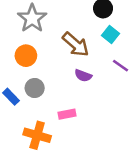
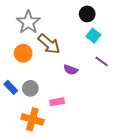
brown arrow: (76, 44) -> (49, 44), moved
gray circle: (35, 88) -> (30, 88), moved

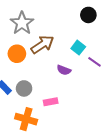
black circle: (87, 14) -> (88, 15), moved
cyan square: (93, 36) -> (78, 48), moved
brown arrow: (49, 44) -> (42, 45), turned -75

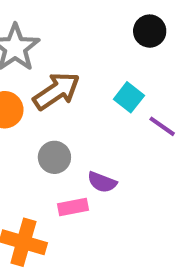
purple semicircle: (64, 70) -> (102, 182), moved
gray circle: (24, 88) -> (54, 157), moved

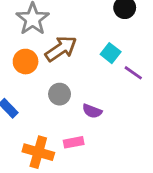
pink rectangle: (73, 207) -> (74, 142), moved

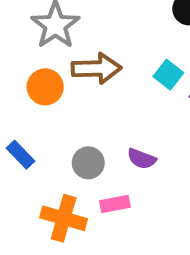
brown arrow: (61, 49) -> (96, 68), turned 32
gray circle: (60, 94) -> (88, 163), moved

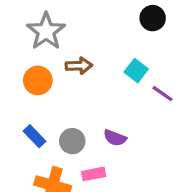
brown arrow: (96, 68) -> (79, 66), size x0.7
blue rectangle: (20, 155) -> (35, 136), moved

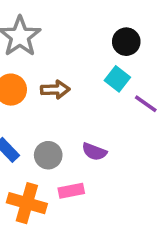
black circle: (153, 18) -> (126, 42), moved
brown arrow: (79, 66) -> (55, 90), moved

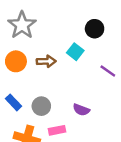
cyan square: (117, 79) -> (75, 52), moved
purple semicircle: (94, 152) -> (81, 110), moved

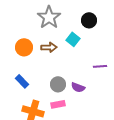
gray star: (22, 25) -> (49, 17), moved
purple line: (108, 71) -> (100, 66), moved, turned -40
gray circle: (41, 106) -> (58, 84), moved

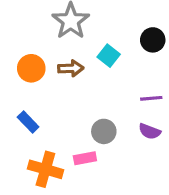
black circle: (89, 20) -> (153, 40), moved
gray circle: (58, 84) -> (104, 131), moved
purple semicircle: (78, 87) -> (150, 131), moved

